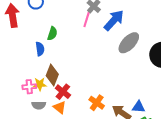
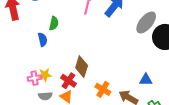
gray ellipse: (129, 43) -> (146, 22), moved
brown diamond: (52, 75) -> (82, 67), moved
blue triangle: (139, 107) -> (146, 80), moved

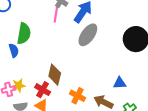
gray ellipse: (146, 22) -> (88, 35), moved
green semicircle: (54, 23) -> (24, 33), size x1.5

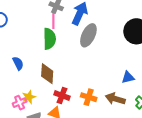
green semicircle: (24, 33) -> (49, 39), moved
brown diamond: (55, 75) -> (47, 74), moved
red cross: (43, 90) -> (62, 96), moved

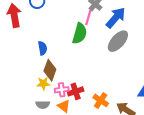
brown diamond: (47, 74) -> (50, 70), moved
red cross: (62, 96) -> (76, 91), turned 35
pink cross: (20, 103) -> (62, 90), moved

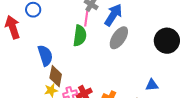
blue semicircle: (43, 48) -> (45, 55), size x1.5

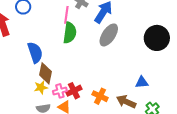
pink line: (86, 17) -> (66, 15), moved

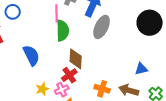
brown diamond: (46, 73) -> (76, 59), moved
red cross: (74, 91) -> (69, 75), moved

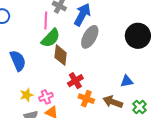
green semicircle: (63, 31) -> (51, 38), turned 40
brown diamond: (76, 59) -> (61, 55), moved
red cross: (69, 75) -> (75, 81), moved

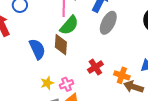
brown diamond: (61, 55) -> (61, 45), moved
orange cross: (86, 99) -> (122, 75), moved

